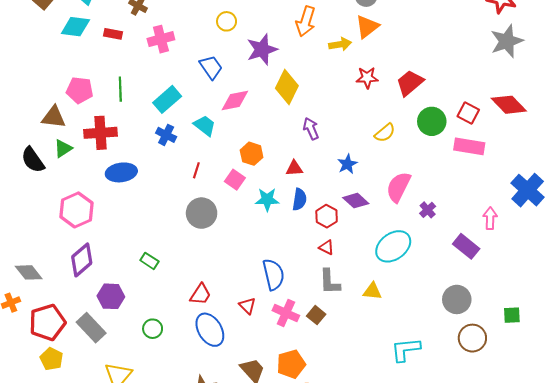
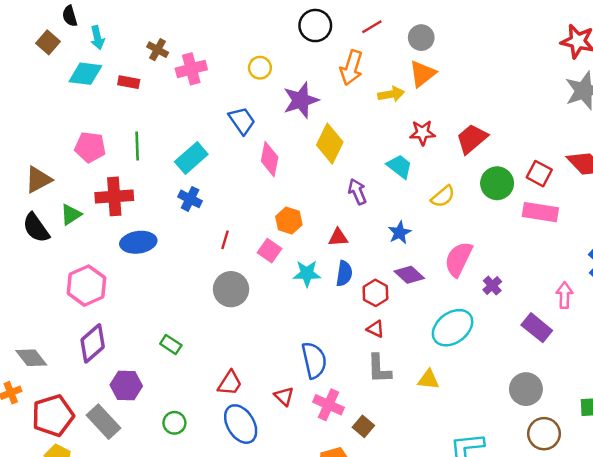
pink cross: (161, 39) -> (191, 69), moved
pink diamond: (235, 101) -> (270, 159), turned -68
brown triangle: (54, 117) -> (38, 180), moved, turned -35
cyan trapezoid: (205, 126) -> (400, 166), moved
brown square: (316, 315) -> (363, 426), moved

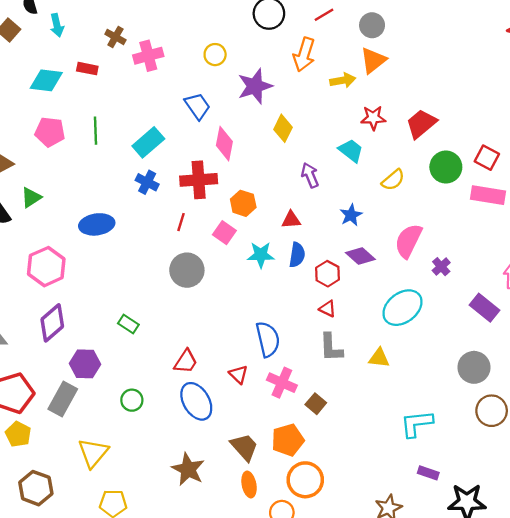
cyan diamond: (85, 74) -> (46, 80), moved
yellow diamond: (330, 144) -> (283, 128), size x0.7
red cross: (114, 196) -> (199, 180), moved
gray rectangle: (103, 422) -> (63, 399), turned 72

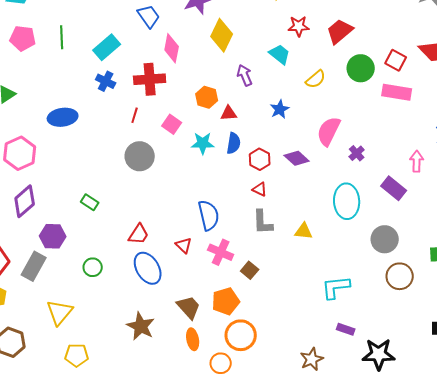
yellow diamond: (283, 128) -> (222, 35), size x1.4
orange hexagon: (243, 203) -> (207, 97), moved
purple diamond: (360, 256) -> (297, 158), moved
cyan ellipse: (403, 308) -> (347, 201), moved, turned -56

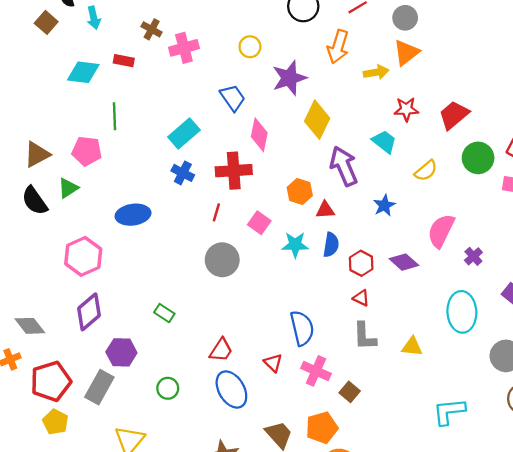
green line: (62, 37) -> (114, 116), moved
pink pentagon: (23, 38) -> (87, 151), moved
purple arrow: (245, 75) -> (344, 166), size x1.6

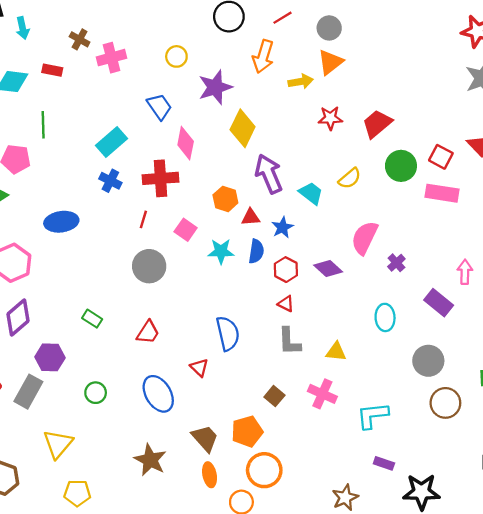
cyan trapezoid: (384, 142) -> (311, 193), moved
blue star: (384, 205) -> (282, 227), moved
cyan ellipse: (462, 312) -> (385, 317), size x0.7
red trapezoid: (221, 350) -> (148, 332), moved
pink cross: (316, 371) -> (322, 394), moved

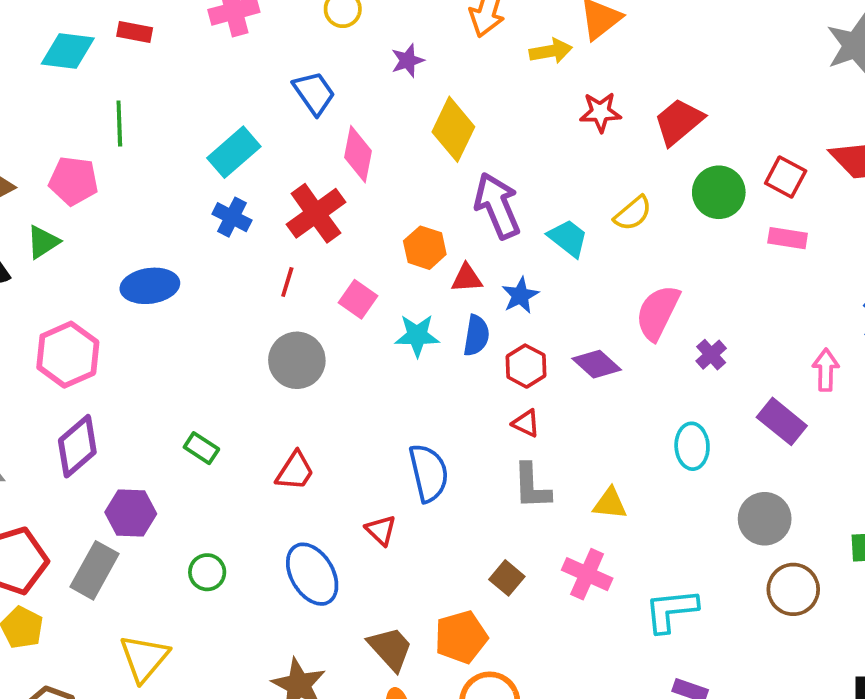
purple star: (215, 87) -> (408, 61), size x0.6
red cross: (161, 178) -> (316, 213), turned -32
pink rectangle: (442, 193) -> (788, 238), size x0.7

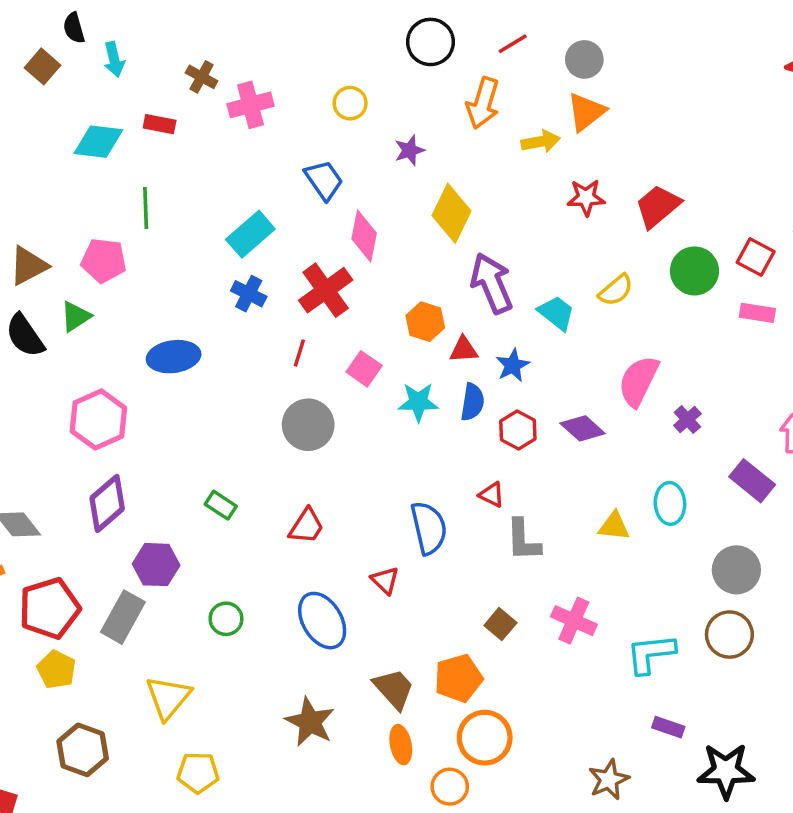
red triangle: (526, 423) -> (492, 495), moved
yellow triangle: (610, 503) -> (614, 526), moved
brown circle: (793, 589) -> (729, 635), moved

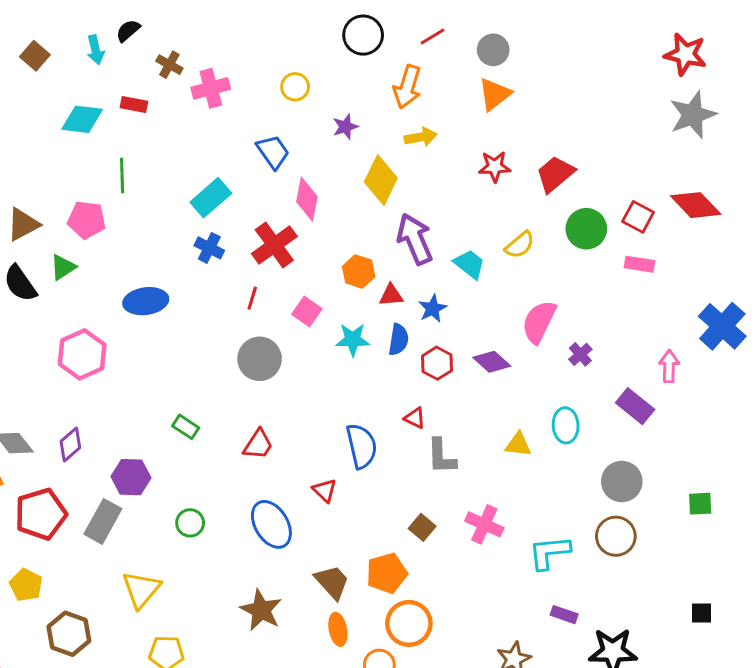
black semicircle: (74, 28) -> (128, 31), moved, turned 65
yellow arrow: (541, 142) -> (421, 137), moved
purple diamond: (107, 503) -> (70, 445), moved, size x0.7
yellow pentagon: (56, 669) -> (26, 585), moved

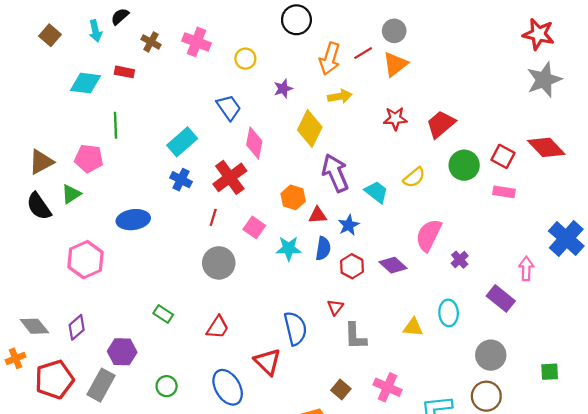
red line: (433, 37) -> (363, 53), moved
pink cross: (211, 88) -> (197, 42), moved, turned 36
red triangle: (415, 418) -> (335, 307), turned 42
red triangle: (325, 490) -> (268, 362), size x1.5

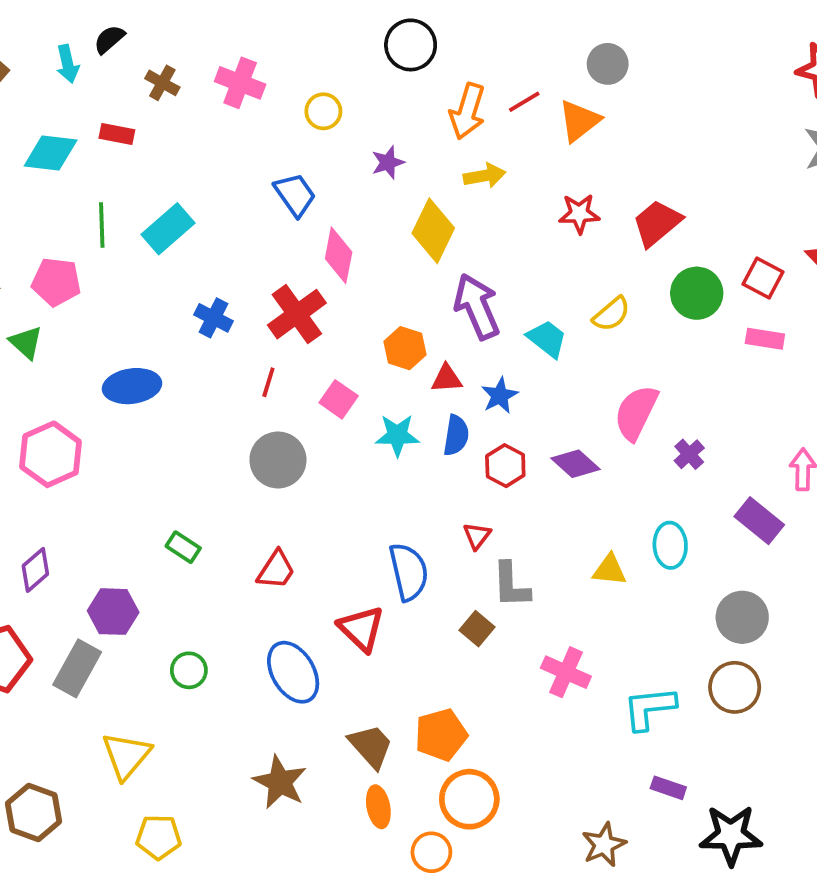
gray circle: (394, 31) -> (608, 64), moved
cyan rectangle: (182, 142) -> (168, 229), moved
green triangle: (71, 194) -> (26, 342), turned -45
brown square: (341, 389) -> (477, 629), moved

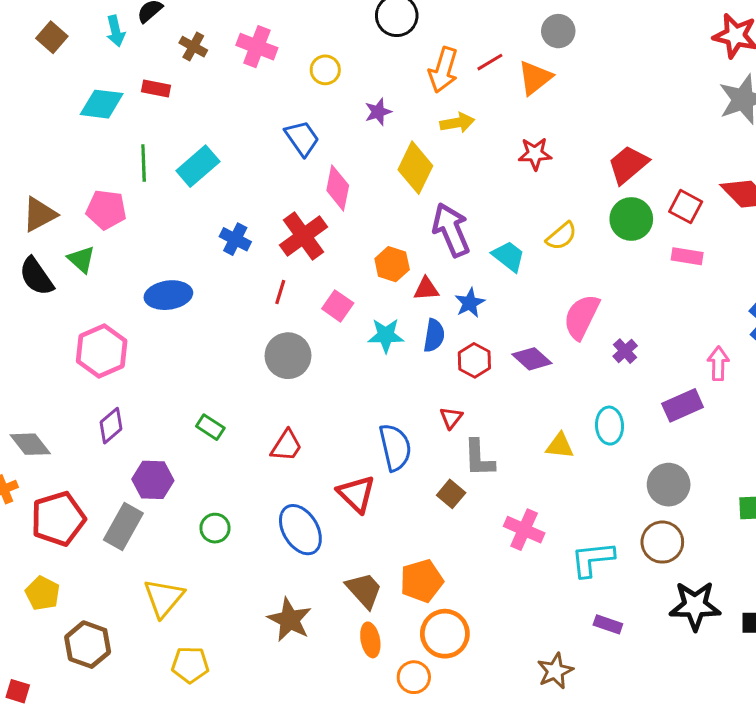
red trapezoid: (657, 223) -> (628, 165), moved
purple rectangle: (759, 521) -> (683, 405), turned -63
purple diamond: (35, 570) -> (111, 426), moved
black star: (731, 835) -> (695, 606), moved

